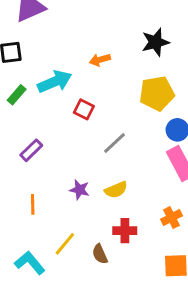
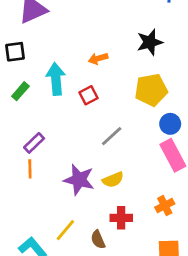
cyan arrow: (55, 82) -> (56, 79), turned -72
red square: (84, 109) -> (88, 95), moved, turned 36
purple star: (79, 190) -> (79, 180), size x1.6
orange line: (33, 204) -> (30, 169), moved

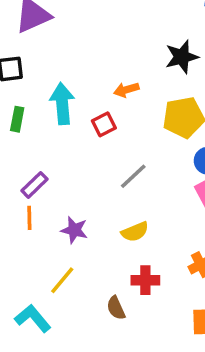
orange arrow: (98, 59) -> (126, 90), moved
green rectangle: (20, 91) -> (17, 119), turned -30
purple star: (79, 180) -> (74, 230), moved, size x0.7
yellow line: (65, 230) -> (62, 280), moved

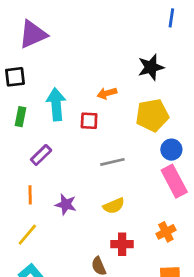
red square: (104, 124) -> (89, 121), turned 30
gray line: (133, 176) -> (112, 162), turned 30
purple rectangle: (35, 185) -> (41, 155), moved
yellow line: (62, 280) -> (27, 235), moved

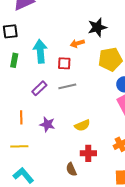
black star: (151, 67) -> (97, 27), moved
purple rectangle: (41, 155) -> (39, 88), moved
gray line: (112, 162) -> (67, 86), moved
yellow line: (27, 235) -> (19, 146), turned 48

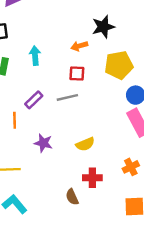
cyan arrow: (40, 51) -> (35, 56), size x0.7
red square: (64, 63) -> (77, 74), moved
orange line: (21, 117) -> (15, 120), moved

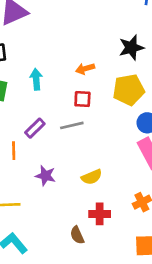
black star: (103, 27) -> (131, 48), moved

